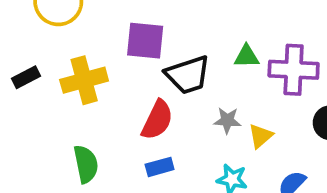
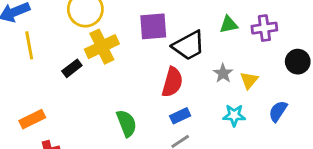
purple cross: (294, 70) -> (264, 28), size x0.7
yellow cross: (84, 80) -> (102, 47), moved
gray star: (227, 120) -> (223, 73), turned -30

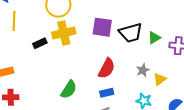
green triangle: (229, 25) -> (154, 38), turned -32
black trapezoid: (189, 46) -> (131, 33), moved
green semicircle: (126, 123) -> (69, 90), turned 42

